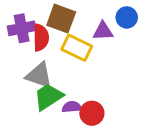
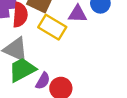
purple semicircle: (72, 107) -> (43, 81), turned 120

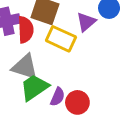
purple triangle: (78, 14) -> (86, 22), turned -36

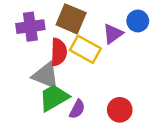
red semicircle: (26, 30) -> (59, 52), moved
red circle: (77, 102) -> (120, 110), moved

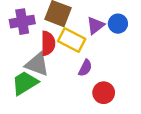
blue circle: (138, 21) -> (118, 24), moved
green trapezoid: (54, 98) -> (25, 83), moved
purple semicircle: (77, 109) -> (85, 68), moved

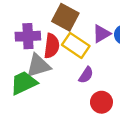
purple cross: (22, 22) -> (28, 36), moved
gray triangle: (37, 64) -> (38, 66), turned -44

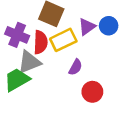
purple cross: (28, 36) -> (17, 35), turned 30
yellow rectangle: (76, 45) -> (63, 40), turned -55

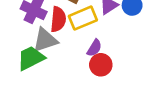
red circle: (92, 92) -> (101, 65), moved

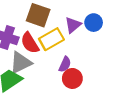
red semicircle: (58, 19) -> (30, 43), turned 150

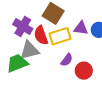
purple triangle: (73, 25) -> (81, 28), turned 35
red circle: (72, 78) -> (84, 71), moved

